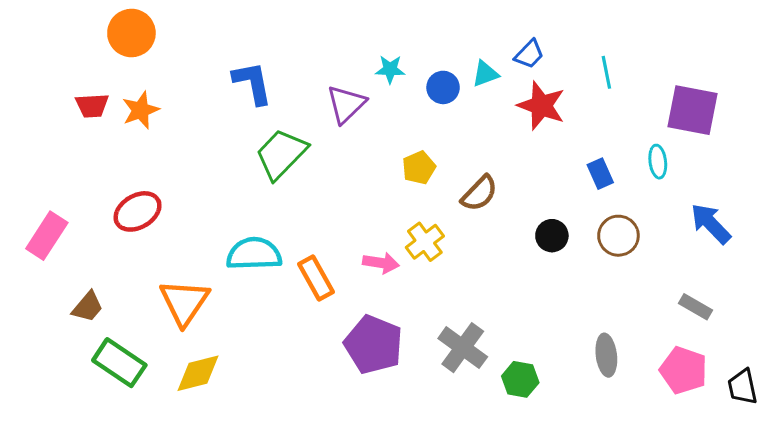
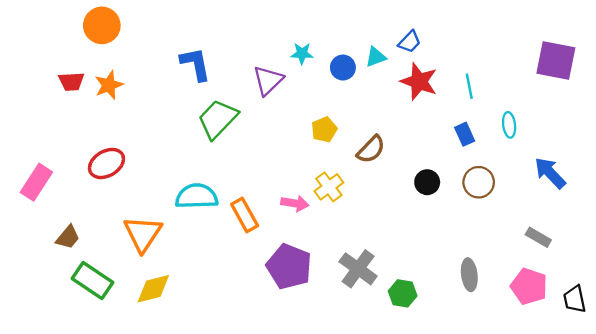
cyan line: (606, 72) -> (469, 86), moved
purple square: (693, 110) -> (556, 61), moved

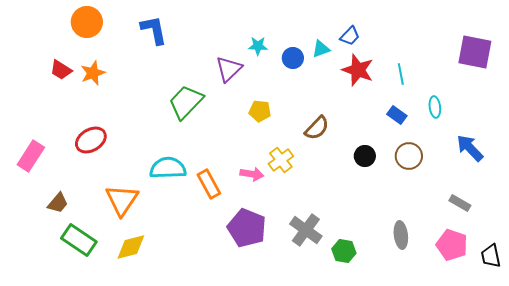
blue L-shape: (195, 64) -> (154, 30), moved
red trapezoid: (71, 82) -> (61, 70), turned 35
yellow pentagon: (324, 130) -> (260, 111), moved, turned 30
blue rectangle: (465, 134) -> (397, 115), turned -30

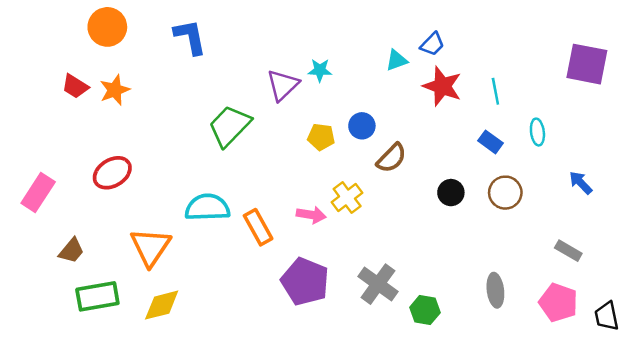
cyan star: (258, 46) -> (320, 70), moved
blue circle: (293, 58) -> (362, 126), moved
blue arrow: (470, 148) -> (581, 183), size x0.7
green rectangle: (79, 240) -> (97, 296), turned -44

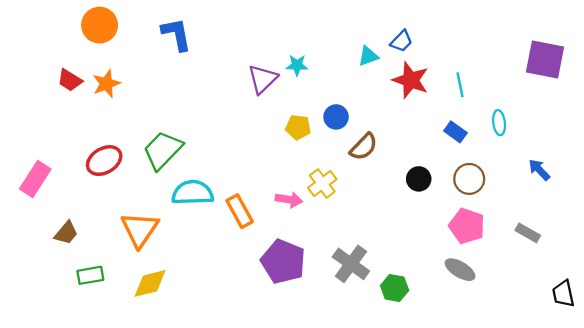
green trapezoid: (230, 126) -> (163, 150), moved
gray ellipse: (495, 290) -> (460, 270), turned -52
green rectangle: (97, 296) -> (90, 275), size x0.7
pink pentagon: (558, 303) -> (467, 226), moved

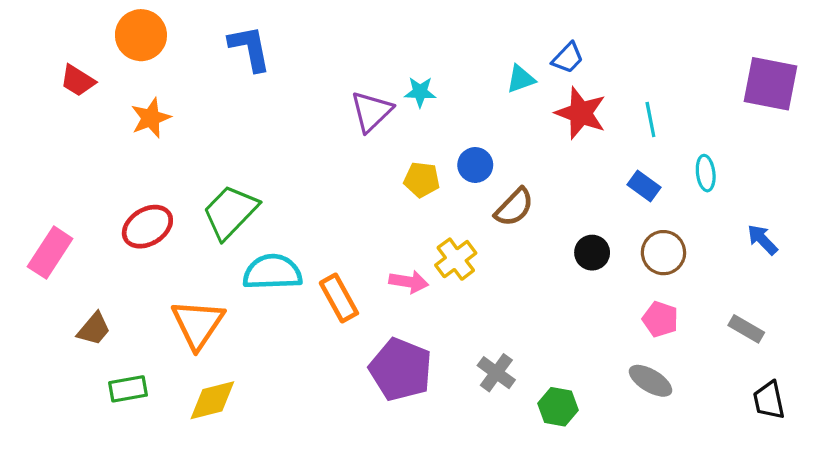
red trapezoid: (70, 80) -> (78, 81), moved
pink pentagon: (467, 226) -> (660, 319), size x0.7
gray cross: (351, 264) -> (496, 373), size x0.7
black trapezoid: (563, 294) -> (769, 400), moved

